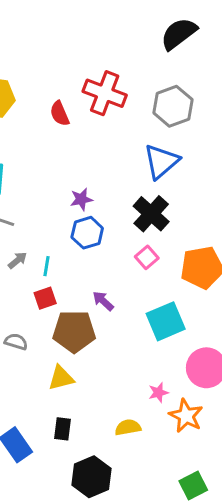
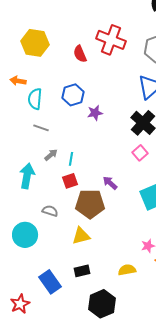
blue hexagon: (87, 233) -> (73, 95), moved
black rectangle: (63, 429) -> (82, 271), turned 70

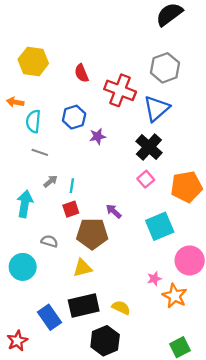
red cross: (111, 40) -> (120, 90), moved
yellow semicircle: (127, 270) -> (121, 308), moved, turned 36
black rectangle: (82, 271) -> (84, 305), size x1.8

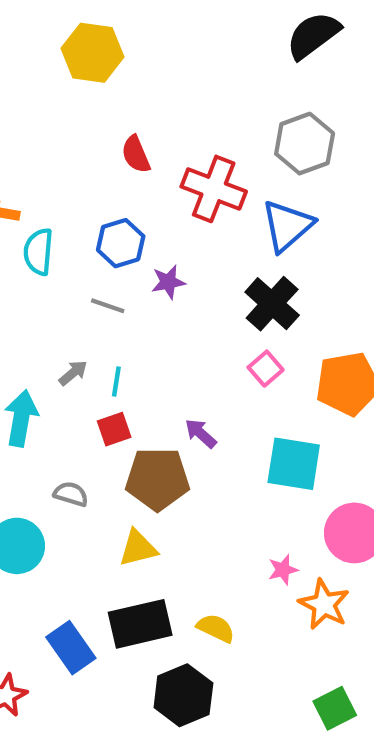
yellow hexagon: (33, 61) -> (93, 53), moved
gray line: (40, 152) -> (108, 306), moved
cyan square: (160, 226) -> (294, 464), turned 32

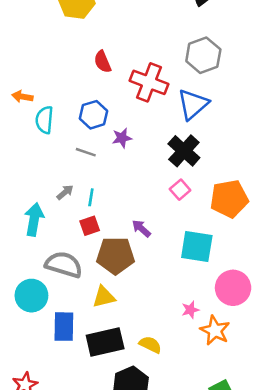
gray semicircle: (71, 494) -> (64, 265), size x1.8
blue rectangle: (71, 648) -> (64, 327), moved, turned 36

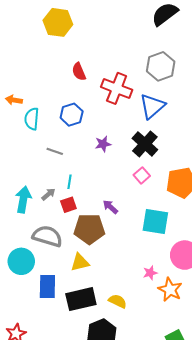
purple star: (122, 138) -> (103, 144), moved
gray line: (86, 152) -> (55, 151), moved
gray arrow: (65, 192) -> (48, 194), moved

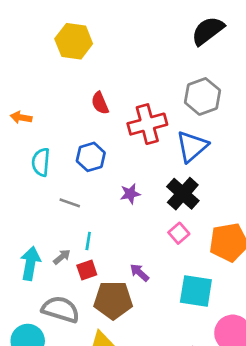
red cross: (117, 88) -> (147, 124), turned -36
orange arrow: (14, 100) -> (21, 117), moved

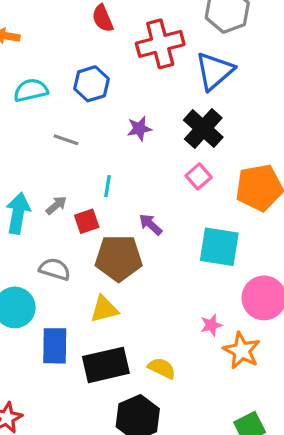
cyan semicircle: (41, 162) -> (31, 90), turned 72
cyan line: (88, 241) -> (107, 186), moved
gray semicircle: (61, 309) -> (55, 269), size x0.7

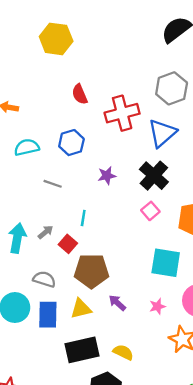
red square: (87, 221) -> (68, 244), turned -30
purple arrow: (151, 224) -> (117, 303), moved
pink star: (211, 325) -> (157, 306), moved
blue rectangle: (55, 346) -> (48, 315), moved

